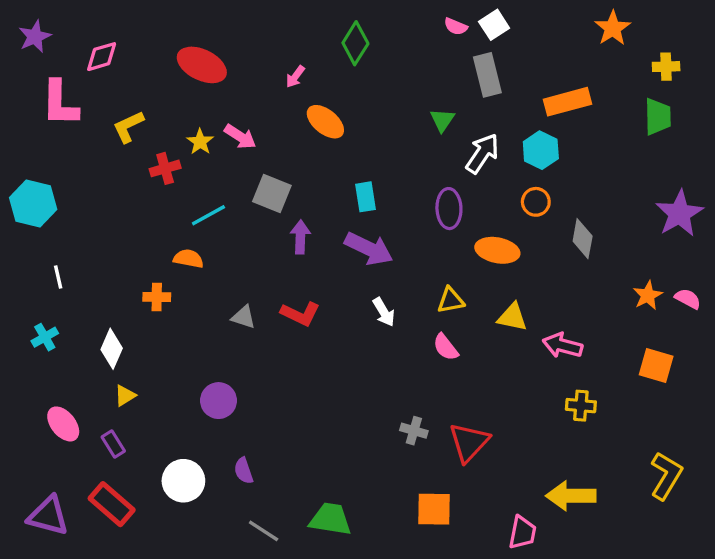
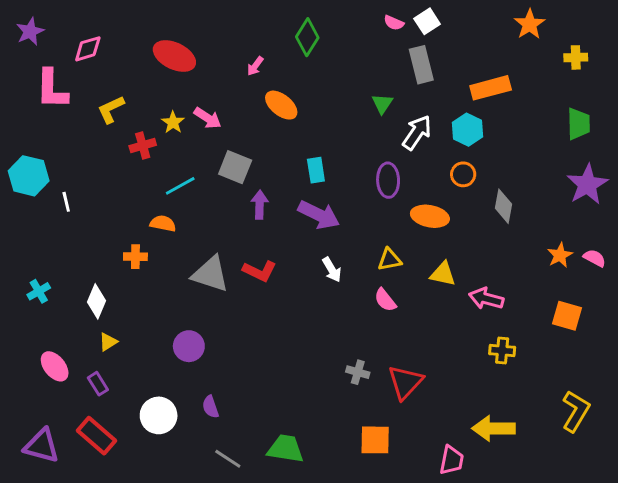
green trapezoid: (658, 117) -> (579, 124), moved
white line: (58, 277) -> (66, 202), moved
gray triangle: (244, 317) -> (211, 274), size x1.8

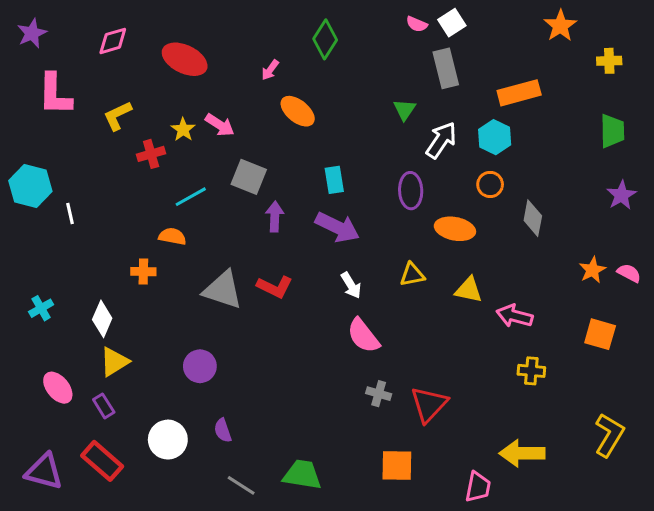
pink diamond: (88, 49) -> (113, 41), moved
purple star: (587, 184) -> (621, 195), size x0.7
pink semicircle: (385, 300) -> (363, 336), moved, size x1.4
yellow triangle: (108, 342) -> (114, 362), size x1.5

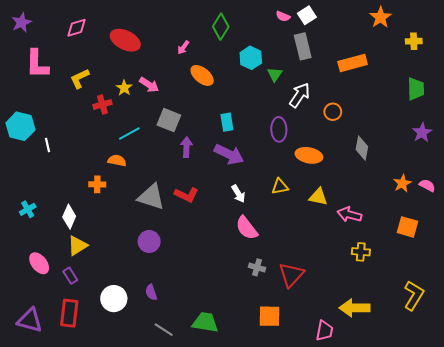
cyan hexagon: (495, 137) -> (251, 58), moved
orange circle: (490, 184) -> (333, 112), moved
purple circle: (200, 366) -> (149, 241), moved
red rectangle: (102, 461) -> (69, 313), turned 56

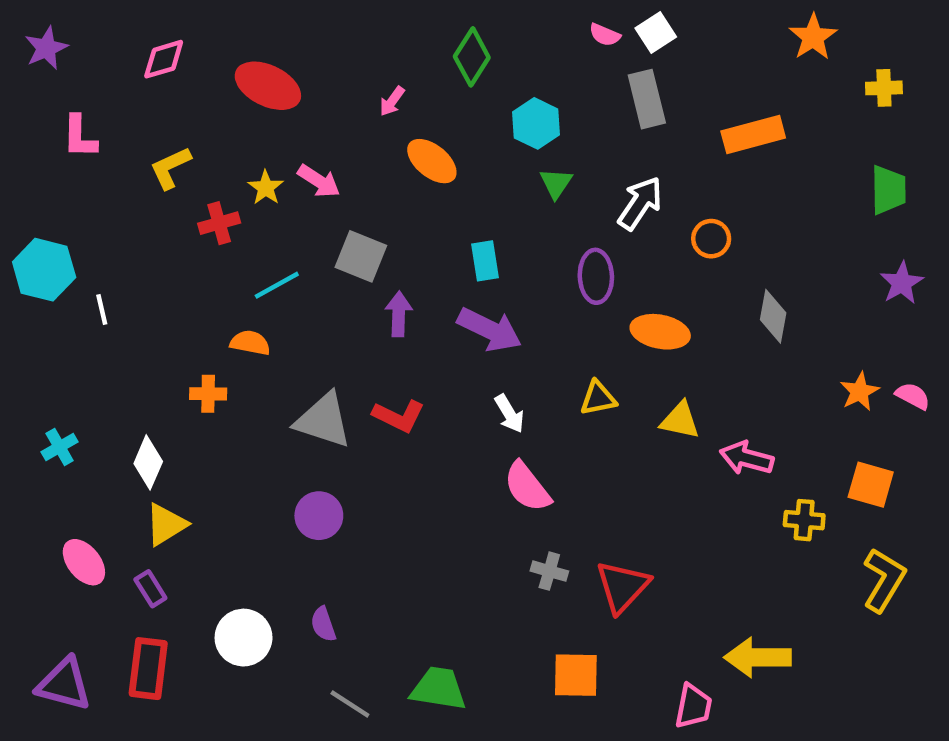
pink L-shape: (37, 64) -> (80, 137), size x0.7
green triangle: (275, 74) -> (556, 183), moved
yellow cross: (361, 252) -> (804, 520), moved
yellow L-shape: (414, 295) -> (884, 580), moved

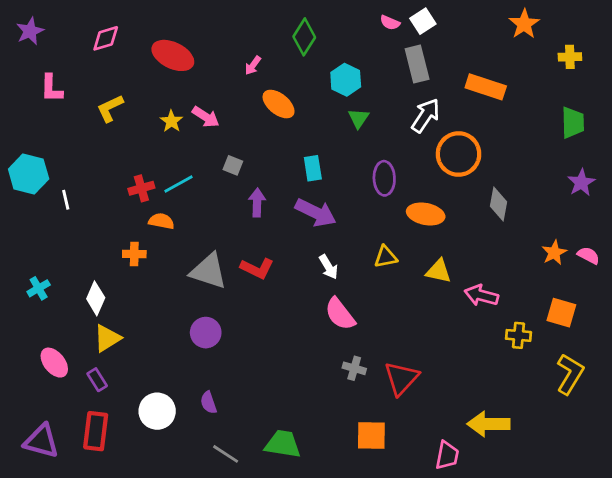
orange rectangle: (753, 134) -> (486, 87), turned 33
white arrow: (640, 203) -> (426, 115), moved
red cross: (219, 223) -> (141, 188), moved
orange circle: (711, 239) -> (459, 154), size x1.8
gray square: (361, 256) -> (233, 165), size x0.6

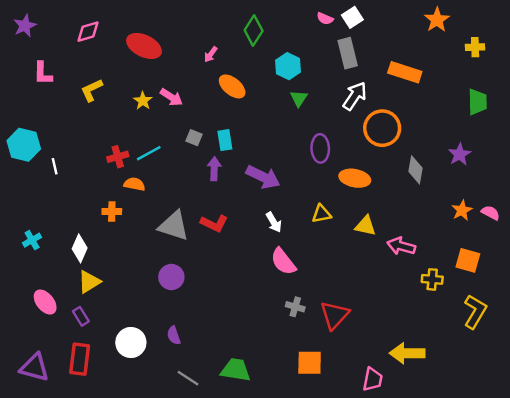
cyan rectangle: (313, 168) -> (225, 140), moved
purple star: (581, 183) -> (460, 154), moved

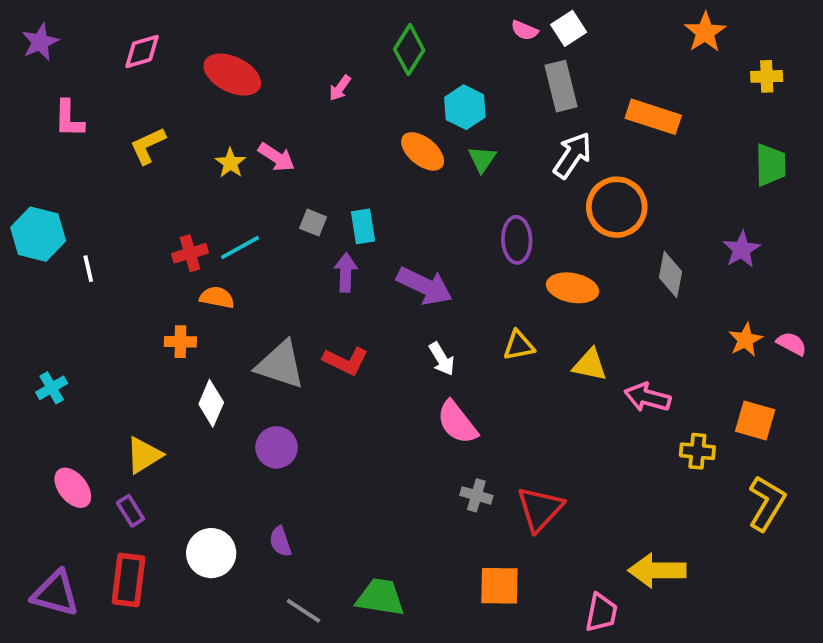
orange ellipse: (232, 86) -> (423, 151), moved
white diamond: (80, 248) -> (211, 403), moved

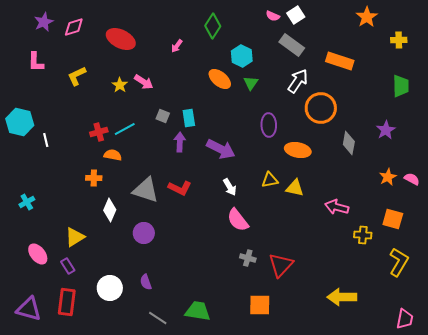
purple star: (40, 42) -> (44, 22), moved
gray rectangle: (561, 86) -> (292, 45), turned -40
yellow triangle: (590, 365) -> (295, 188), moved
pink trapezoid: (601, 613) -> (405, 319), moved

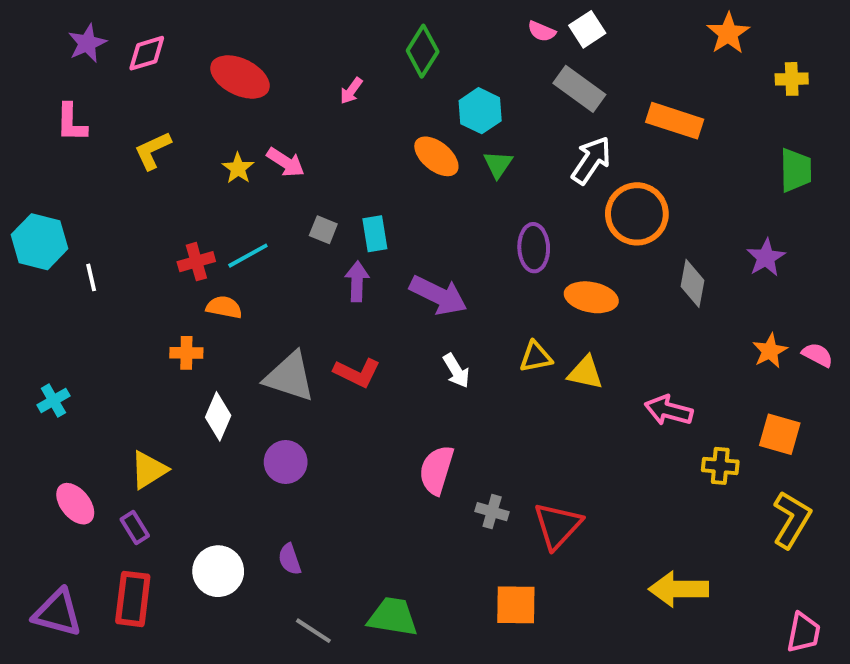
pink semicircle: (238, 220) -> (436, 470), moved, turned 55

